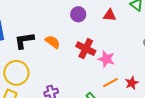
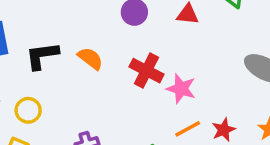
yellow circle: (16, 73) -> (28, 110), size x0.6

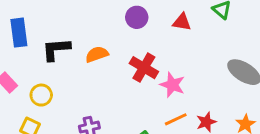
orange semicircle: (90, 58) -> (97, 54), turned -60

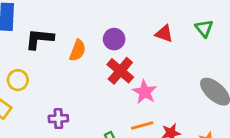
purple circle: (137, 17) -> (114, 39), moved
orange semicircle: (97, 54) -> (78, 50), turned 120

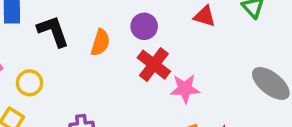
black L-shape: (39, 39) -> (53, 31), turned 68
pink star: (145, 92) -> (185, 89), turned -30

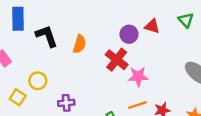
purple circle: (144, 26) -> (129, 34), moved
yellow circle: (30, 83) -> (38, 81), moved

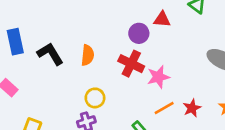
yellow circle: (38, 81) -> (95, 98), moved

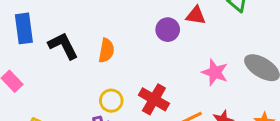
red cross: (131, 64) -> (154, 99), moved
pink star: (158, 77) -> (215, 72), moved, turned 30

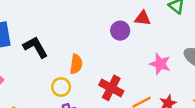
orange semicircle: (106, 51) -> (76, 64), moved
yellow circle: (111, 101) -> (61, 87), moved

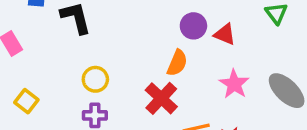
red triangle: (143, 18) -> (225, 34), moved
orange semicircle: (76, 64) -> (177, 63), moved

